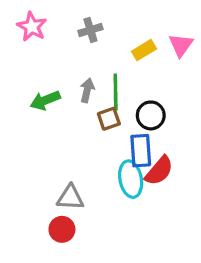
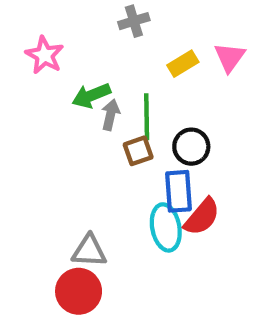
pink star: (32, 27) -> (45, 55), moved
gray cross: (90, 30) -> (134, 21), moved
green arrow: (45, 100) -> (91, 96), moved
red circle: (62, 229) -> (79, 291), size x1.4

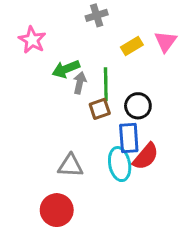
gray triangle: (89, 251) -> (71, 166), moved

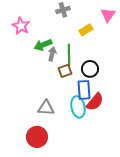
pink triangle: (166, 41) -> (108, 15), moved

